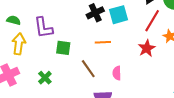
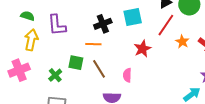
black cross: (95, 13) -> (103, 24), moved
orange line: (103, 42) -> (93, 44), moved
green square: (63, 48) -> (76, 63), moved
red star: (147, 48) -> (143, 49), moved

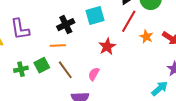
green square: (76, 63) -> (42, 65), turned -35
green cross: (55, 75) -> (21, 69), moved, turned 32
pink semicircle: (127, 75) -> (94, 74), turned 32

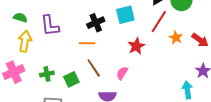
green square: (42, 65) -> (71, 79), moved
green cross: (21, 69) -> (47, 74), moved
cyan arrow: (160, 89) -> (187, 90), turned -60

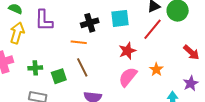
orange star: (176, 38) -> (156, 69), moved
pink semicircle: (122, 73) -> (128, 77), moved, size x1.5

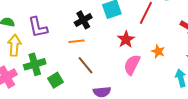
green cross: (35, 68) -> (35, 64), moved, size x1.5
green square: (59, 76) -> (55, 80), moved

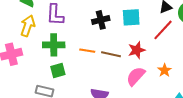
orange line: (77, 41) -> (87, 51), moved
green cross: (35, 64) -> (54, 45), moved
brown line: (85, 65) -> (111, 54), moved, turned -54

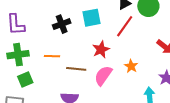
brown line: (111, 54) -> (76, 69), moved

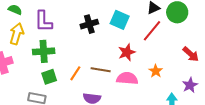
cyan square: (92, 18) -> (120, 20), turned 30
orange line: (52, 56) -> (75, 73), moved, turned -63
pink semicircle: (103, 76) -> (127, 78), turned 55

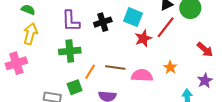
purple L-shape: (43, 21) -> (71, 21), moved
green cross: (44, 51) -> (70, 51), moved
red star: (127, 52) -> (143, 38), moved
green square: (49, 77) -> (75, 87), moved

